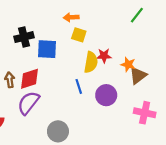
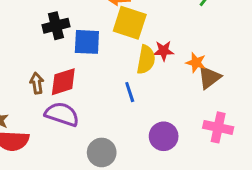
yellow square: (79, 35) -> (130, 23), size x1.6
purple circle: (106, 95) -> (164, 136), moved
purple semicircle: (28, 103) -> (62, 114), turned 70

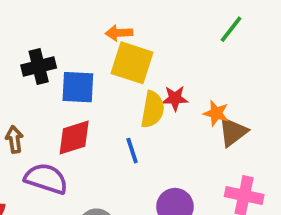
red diamond: (63, 82) -> (74, 138), moved

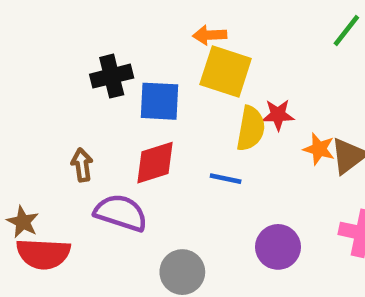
orange star: (216, 113) -> (319, 149), moved
blue line: (132, 151) -> (226, 179), turned -60

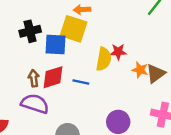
yellow square: (226, 72) -> (74, 29), moved
brown arrow: (82, 165) -> (34, 78), moved
blue line: (226, 179) -> (81, 82), moved

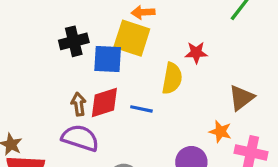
red star: (118, 52) -> (196, 53), moved
orange star: (140, 70) -> (220, 132), moved

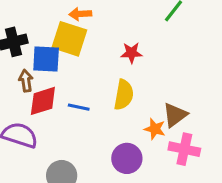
yellow semicircle: (172, 78) -> (124, 95), moved
brown triangle: (241, 98) -> (175, 115), moved
brown arrow: (79, 104) -> (26, 81), moved

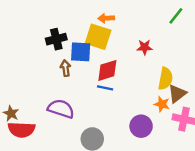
yellow semicircle: (124, 95) -> (165, 79), moved
red diamond: (43, 101) -> (107, 70), moved

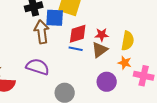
red star: (145, 47) -> (102, 35), moved
brown arrow: (66, 68) -> (42, 32), size x1.6
brown triangle: (177, 94) -> (100, 50), moved

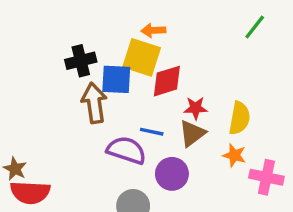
red diamond: (78, 34) -> (167, 81), moved
purple semicircle: (38, 67) -> (126, 150), moved
purple circle: (107, 82) -> (172, 174), moved

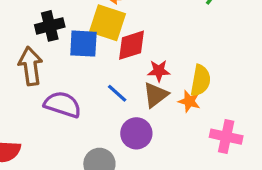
brown arrow: (94, 103) -> (31, 66), moved
blue line: (152, 132) -> (117, 93), turned 30
purple semicircle: (126, 150) -> (63, 104), moved
orange star: (234, 155) -> (189, 101), moved

